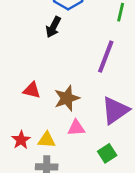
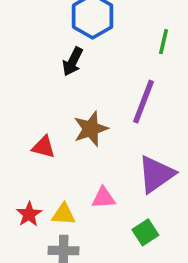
brown star: (67, 98) -> (91, 129), moved

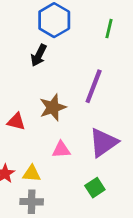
green line: (163, 42) -> (109, 29), moved
pink triangle: (103, 198) -> (61, 150), moved

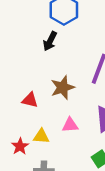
yellow triangle: (32, 174) -> (41, 136), moved

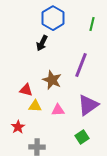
brown star: (63, 88) -> (52, 80), turned -30
yellow triangle: (41, 136) -> (35, 106), moved

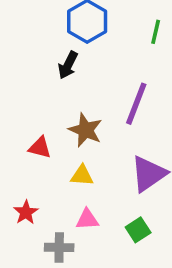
yellow triangle: (35, 106) -> (82, 176), moved
pink triangle: (58, 110) -> (87, 219), moved

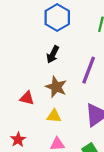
black arrow: (68, 65) -> (53, 54), moved

